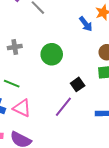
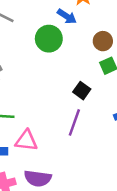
green circle: (52, 54) -> (49, 39), moved

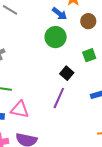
green circle: (49, 39) -> (56, 37), moved
brown circle: (103, 41) -> (88, 21), moved

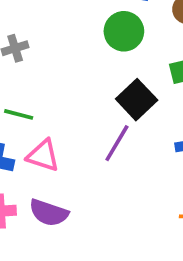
black square: (67, 73) -> (137, 100), size x1.5

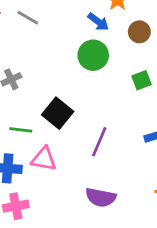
black square: (137, 100) -> (58, 113), moved
purple semicircle: (49, 213) -> (101, 197), moved

